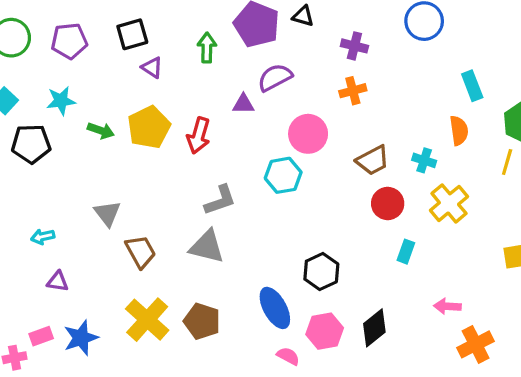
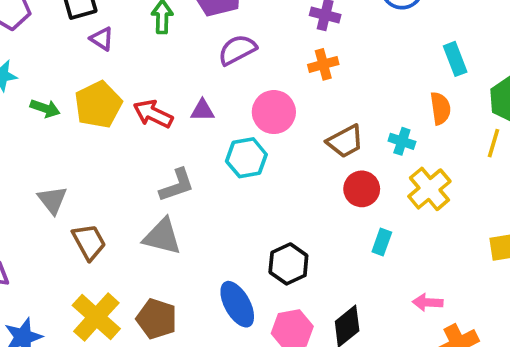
purple triangle: (243, 104) -> (202, 110), moved
red arrow: (199, 136) -> (153, 114), turned 100

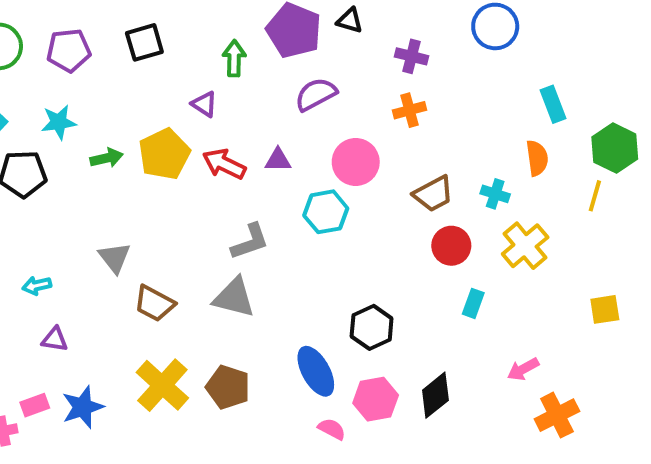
purple triangle: (102, 39) -> (204, 104), moved
green arrow: (45, 108) -> (107, 158), turned -32
brown trapezoid: (89, 242) -> (154, 303), turned 147
pink arrow: (428, 302) -> (523, 369), turned -32

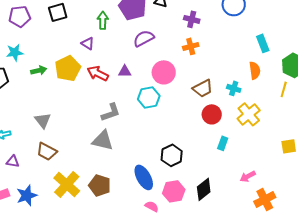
brown trapezoid: (154, 303) -> (47, 151), moved

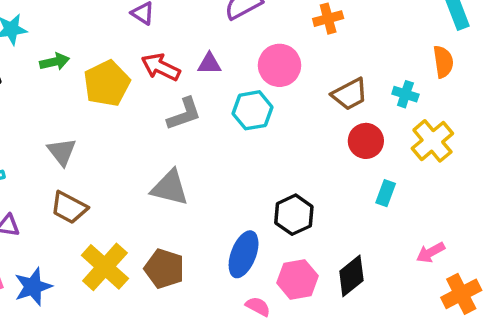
yellow pentagon: (68, 68) -> (107, 83), moved
gray L-shape: (111, 112) -> (184, 114), moved
blue ellipse: (144, 177) -> (244, 254), turned 50

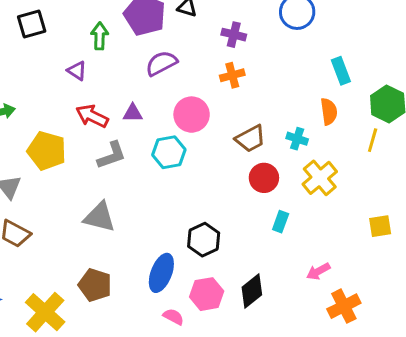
yellow pentagon: (107, 83) -> (47, 151), moved, turned -30
yellow cross: (105, 267) -> (45, 312), moved

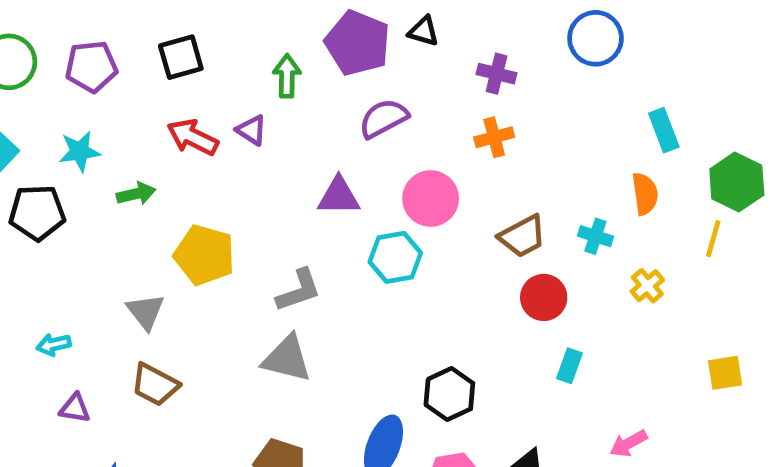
purple triangle: (133, 113) -> (339, 196), size x1.4
red arrow: (92, 116) -> (193, 137), moved
gray L-shape: (112, 155) -> (299, 290), moved
yellow cross: (320, 178) -> (647, 286), moved, size x0.6

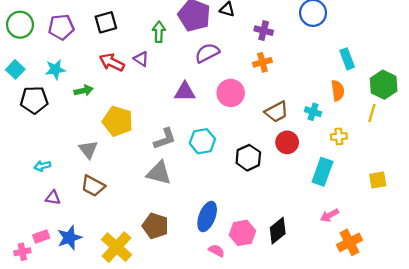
cyan hexagon: (395, 257) -> (202, 141), moved
yellow cross: (647, 286) -> (339, 136), turned 35
cyan rectangle: (570, 366) -> (322, 172), moved, size x1.6
black hexagon: (449, 394) -> (248, 158), moved

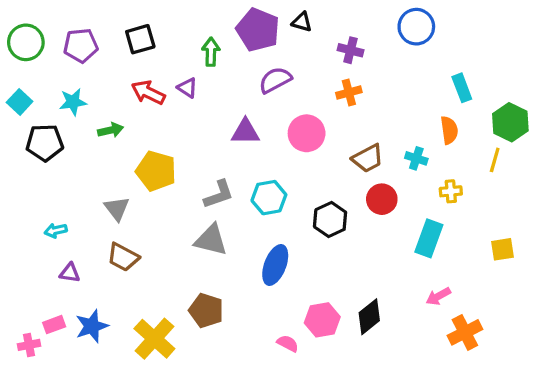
blue ellipse: (207, 216) -> (275, 265), moved

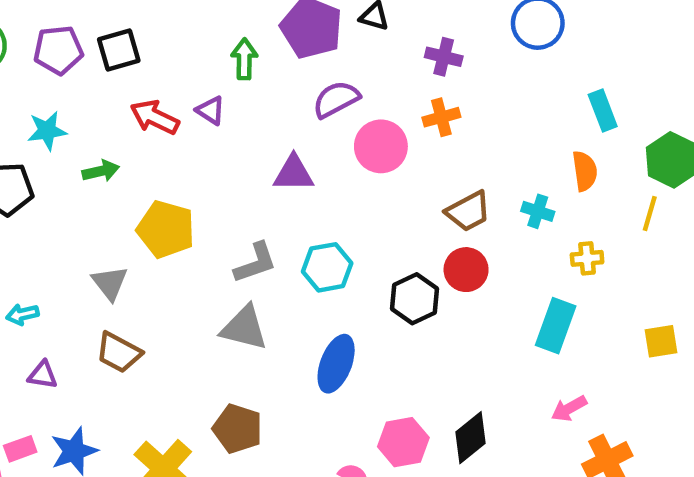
black square: (140, 39) -> (119, 50), moved
pink circle: (307, 133) -> (381, 146), moved
red circle: (382, 199) -> (466, 270), moved

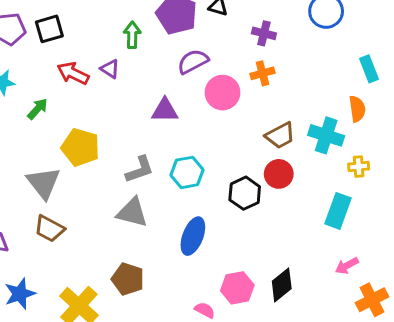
green arrow: (101, 171) -> (38, 109), turned -35
cyan cross: (538, 211) -> (326, 135), size x1.6
gray triangle: (110, 283) -> (43, 183), size x1.4

